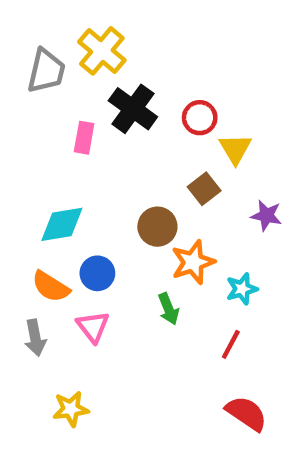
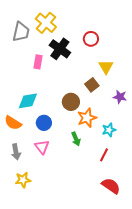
red circle: (200, 118) -> (91, 39), moved
orange semicircle: (51, 287) -> (13, 123), moved
yellow star: (71, 409) -> (23, 180), moved

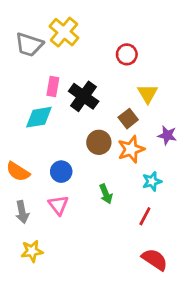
gray trapezoid: (21, 32) -> (29, 45), turned 95
black cross: (60, 49) -> (84, 96), moved
cyan diamond: (28, 101) -> (39, 117), moved
orange star: (87, 118) -> (131, 149), moved

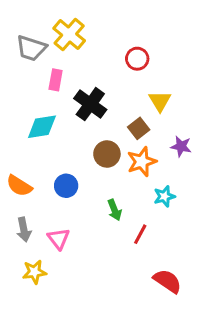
pink rectangle: (53, 86) -> (56, 80), moved
pink triangle: (58, 205) -> (59, 239), moved
red line: (145, 216) -> (140, 234), moved

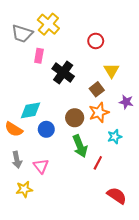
cyan diamond: (42, 127) -> (31, 110), moved
brown circle: (107, 154) -> (75, 118), moved
green arrow: (115, 210) -> (80, 146), size x1.5

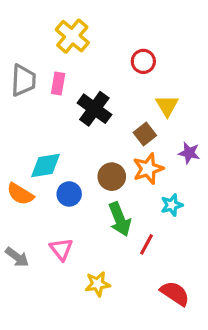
gray trapezoid: (22, 34) -> (23, 80), moved, turned -105
gray arrow: (17, 160) -> (17, 257), moved, turned -42
yellow star: (24, 189) -> (98, 284), moved

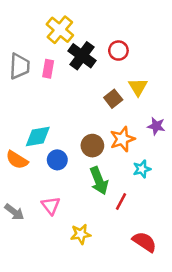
black cross: (94, 109) -> (82, 56), moved
brown square: (145, 134) -> (113, 99), moved

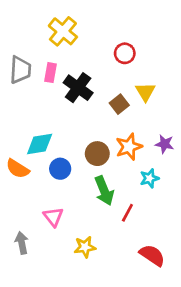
black cross: (82, 56) -> (78, 88), moved
purple star: (156, 126) -> (165, 144), moved
gray arrow: (14, 212) -> (22, 243), moved, turned -138

